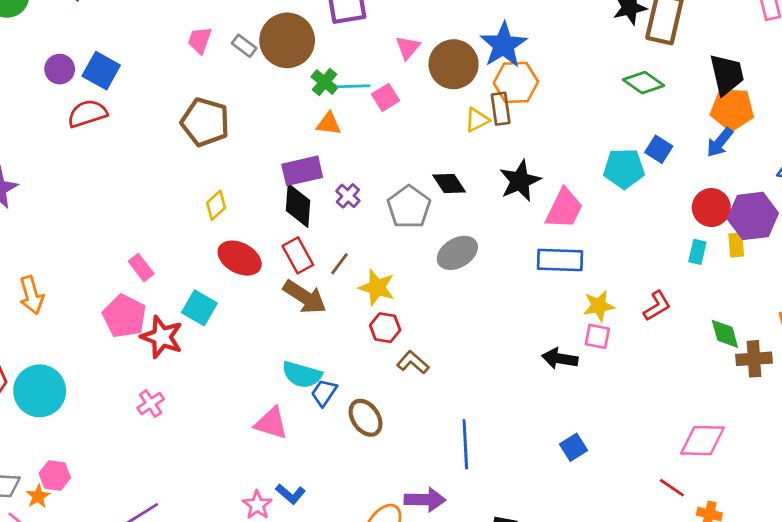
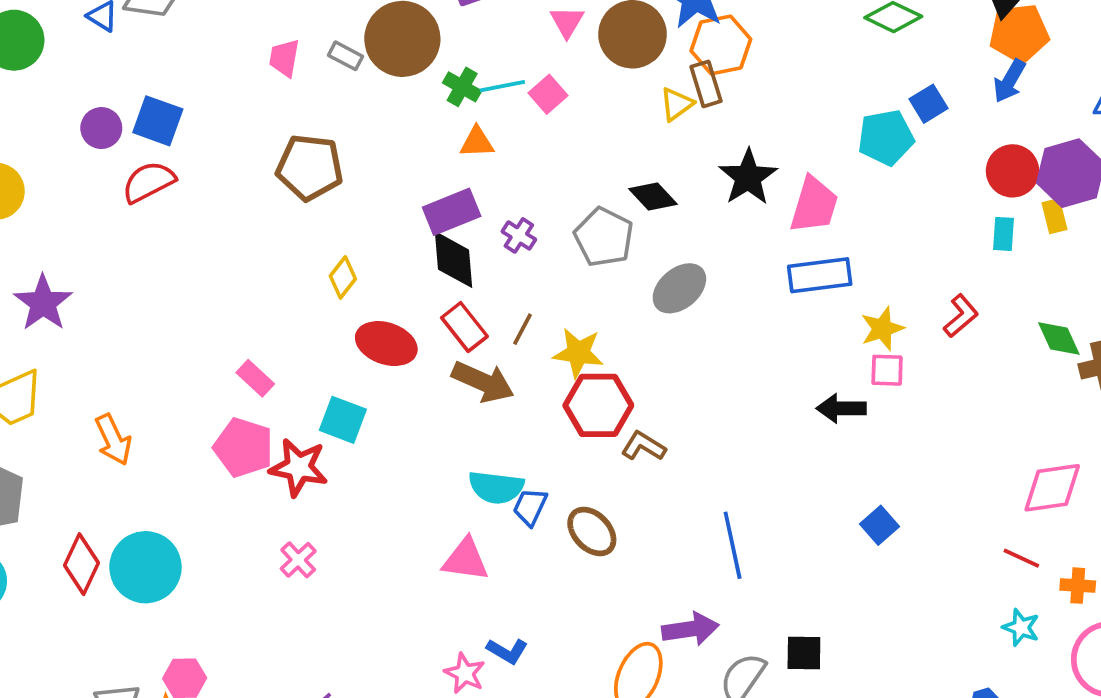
blue square: (659, 149) -> (929, 104), turned 36
red hexagon: (385, 328) -> (598, 405), size x1.6

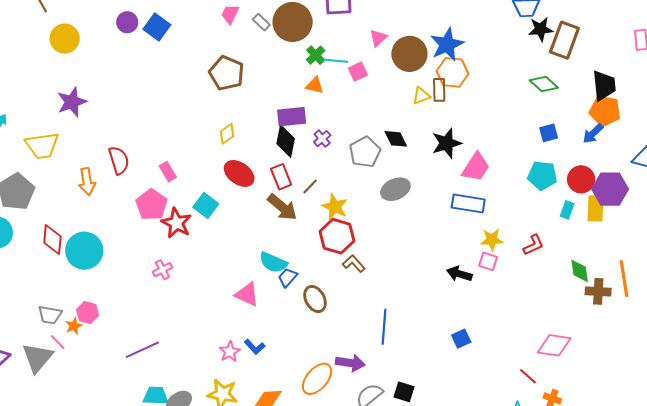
cyan pentagon: (886, 138) -> (542, 175), moved
red semicircle: (149, 182) -> (119, 160), moved, turned 84
yellow rectangle: (1054, 216) -> (596, 208), size x1.5
red diamond: (81, 564) -> (52, 240), turned -36

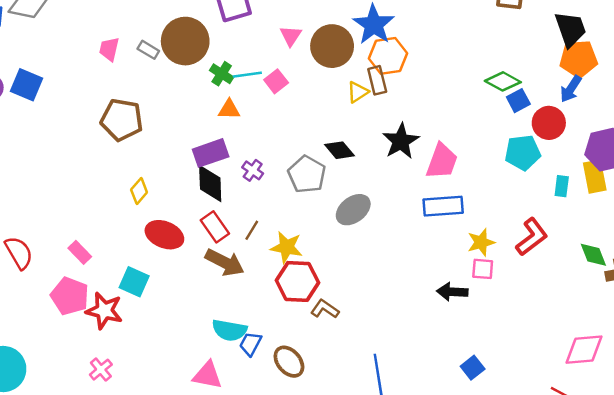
green diamond: (544, 84) -> (503, 81), moved
red circle: (581, 179) -> (549, 123), moved
red L-shape: (534, 245) -> (532, 237), size x1.4

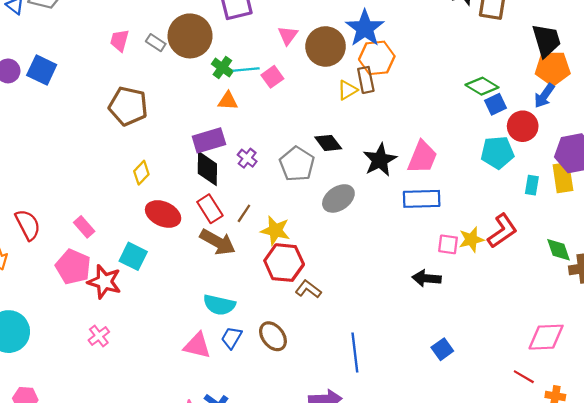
black star: (401, 141) -> (380, 160), moved
yellow star: (481, 242) -> (471, 240), moved
pink square: (483, 269) -> (448, 244), moved
blue trapezoid: (250, 344) -> (232, 338), moved

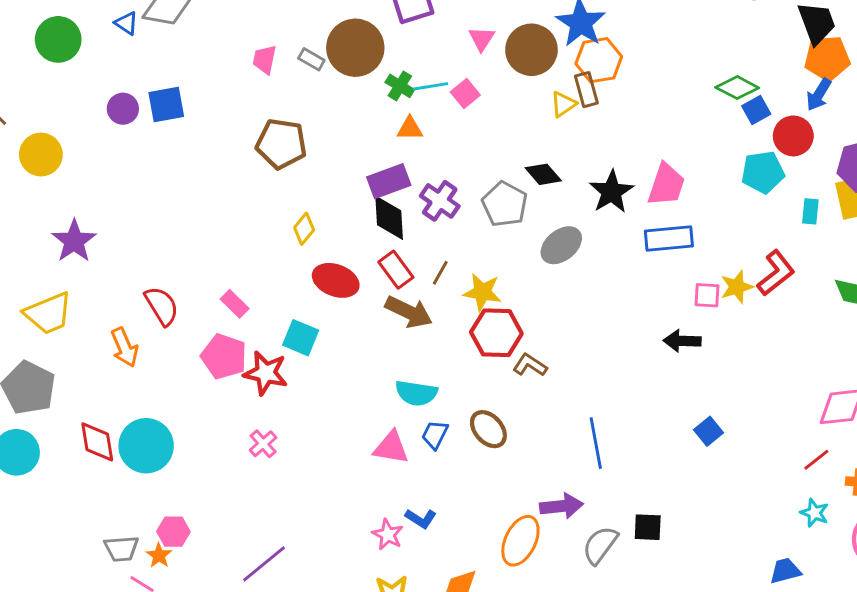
blue square: (42, 70) -> (166, 105), turned -32
purple cross: (247, 158) -> (440, 201), size x1.5
red line: (524, 377) -> (816, 460), turned -65

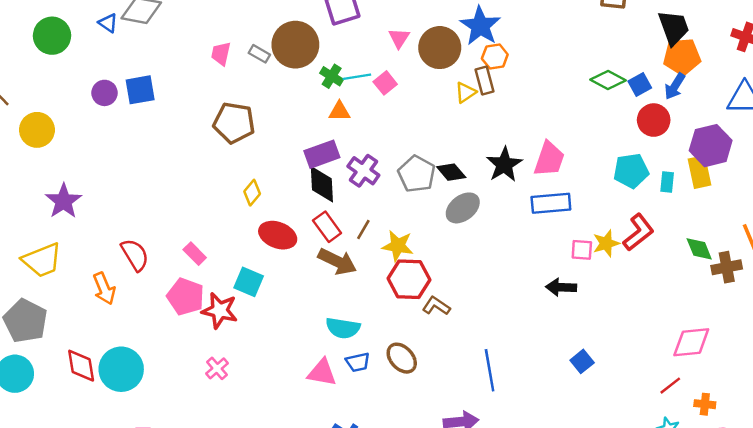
orange hexagon: (599, 60) -> (495, 56), size x0.7
blue square: (756, 110) -> (640, 85), moved
cyan pentagon: (763, 172) -> (631, 171), moved
black diamond: (543, 174) -> (451, 172), moved
blue trapezoid: (435, 435) -> (358, 362), turned -130

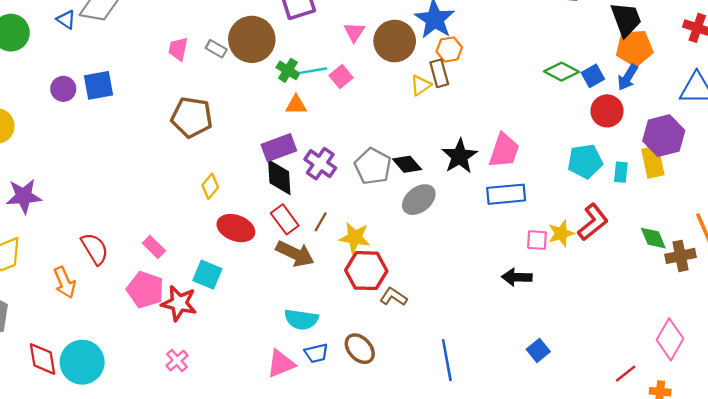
purple star: (64, 201) -> (24, 196), turned 30
pink diamond: (691, 342) -> (670, 339), moved, turned -54
pink triangle: (322, 373) -> (281, 364), turned -32

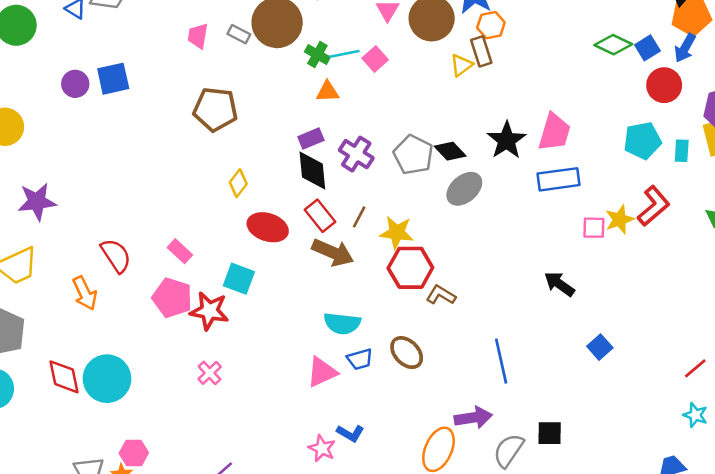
purple rectangle: (279, 148) -> (311, 138), size x0.7
black arrow: (517, 277) -> (559, 284), moved, turned 36

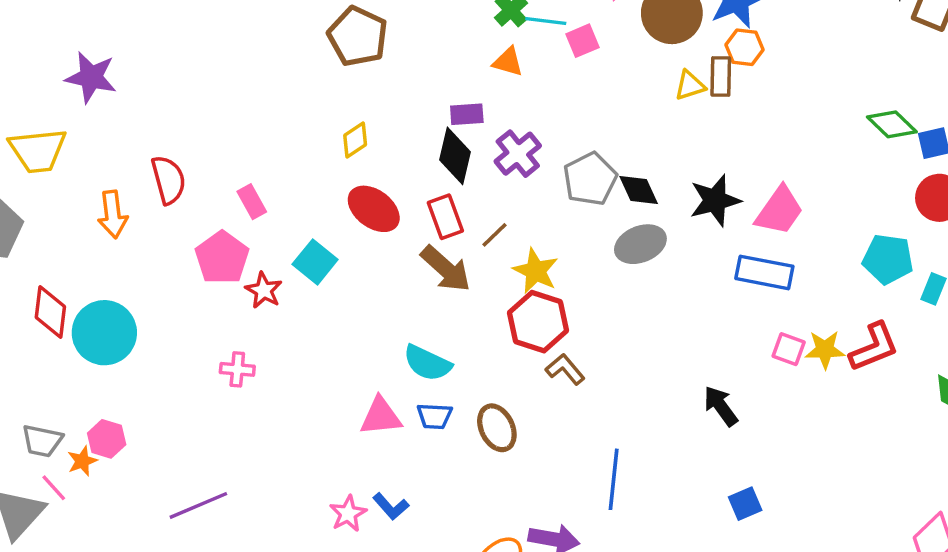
red star: (209, 311) -> (264, 290), size x0.7
pink cross: (210, 373) -> (237, 369), turned 30

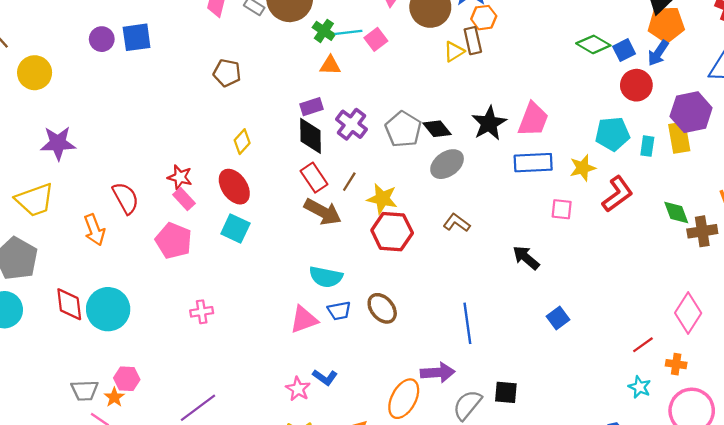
brown pentagon: (358, 36) -> (227, 73), size x0.7
red ellipse: (374, 209) -> (234, 187), moved, turned 32
red star: (264, 290) -> (180, 177), moved
yellow star: (825, 350) -> (583, 168), moved
brown L-shape: (565, 369) -> (457, 223), moved

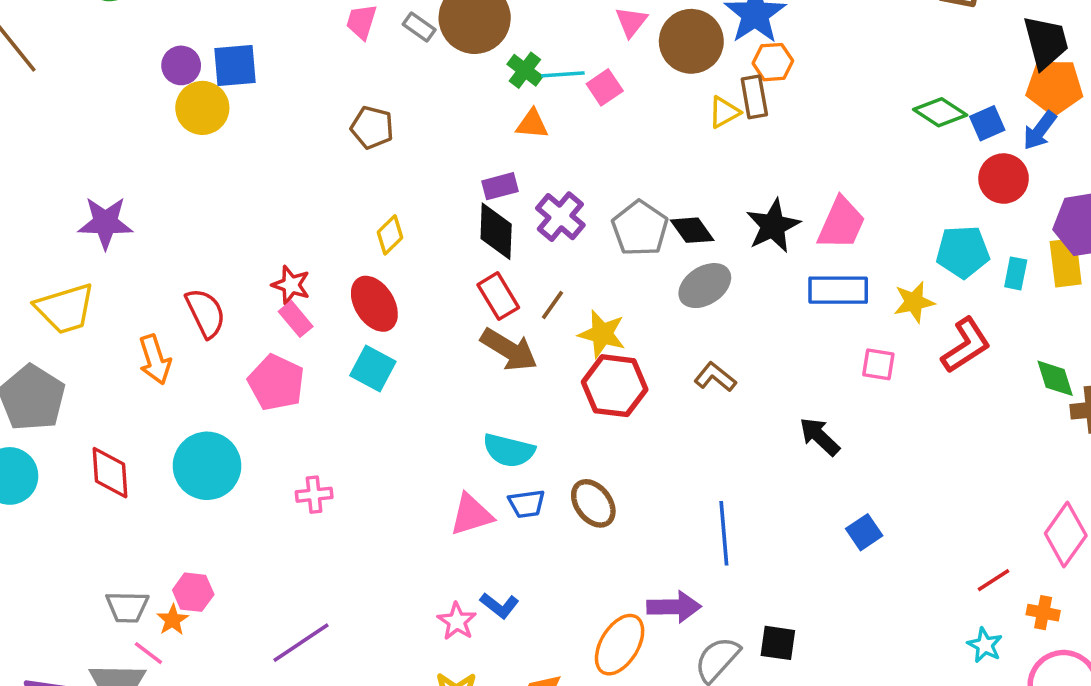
yellow circle: (35, 73) -> (202, 108), moved
cyan circle: (108, 309) -> (207, 466), moved

